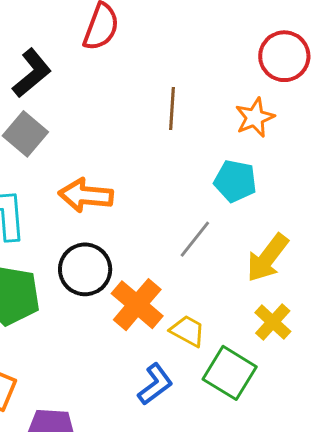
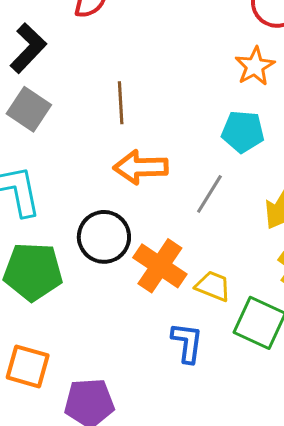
brown line: (172, 108) -> (121, 103), moved
orange arrow: (86, 195) -> (141, 167), moved
blue L-shape: (155, 384) -> (187, 343), turned -39

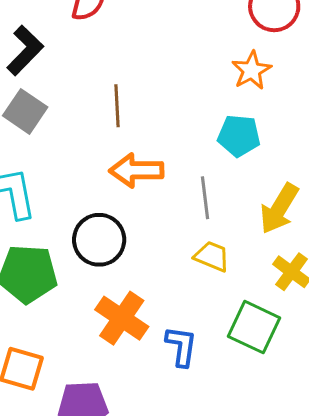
gray line: (209, 194) -> (205, 198), turned -39
orange cross: (160, 266) -> (122, 318), moved
yellow trapezoid: (213, 286) -> (212, 256), moved

